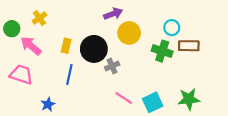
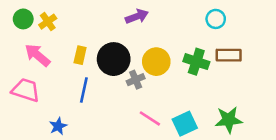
cyan circle: (172, 28) -> (216, 19), moved
green circle: (12, 29) -> (23, 19), moved
yellow circle: (129, 33) -> (156, 62), moved

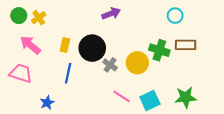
yellow circle: (156, 62) -> (137, 63), moved
gray cross: (136, 80) -> (110, 65), turned -32

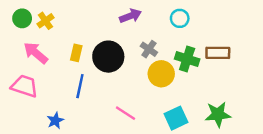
cyan circle: (175, 16) -> (180, 18), moved
gray cross: (110, 65) -> (149, 49), moved
pink line: (122, 96) -> (126, 113), moved

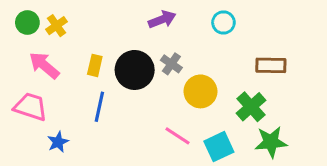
gray cross: (149, 49) -> (171, 64), moved
green cross: (187, 59) -> (251, 107), moved, turned 30
pink line: (126, 113) -> (177, 136), moved
blue star: (55, 121) -> (58, 142), moved

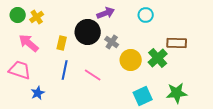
black circle: (135, 70) -> (88, 32), moved
green cross: (251, 107) -> (158, 58), moved
pink line: (177, 136) -> (93, 75), moved

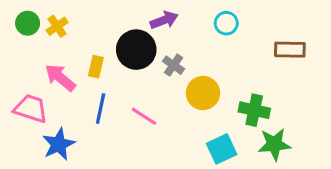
pink arrow: (29, 43) -> (60, 78), moved
brown rectangle: (177, 43) -> (290, 50), moved
green cross: (158, 58) -> (254, 110), moved, turned -36
blue star: (38, 93) -> (59, 144), size x1.5

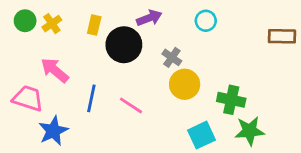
brown rectangle: (290, 50) -> (282, 36), moved
gray cross: (173, 65) -> (172, 57), moved
yellow rectangle: (96, 67) -> (94, 25), moved

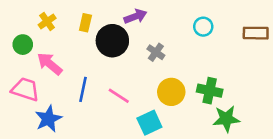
green circle: (25, 21) -> (23, 45), moved
cyan circle: (206, 21) -> (203, 27), moved
yellow circle: (185, 84) -> (171, 92), moved
cyan square: (202, 135) -> (149, 123), moved

